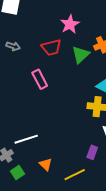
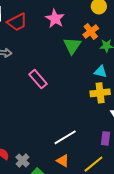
red trapezoid: (51, 47) -> (17, 22), moved
white line: (26, 139) -> (65, 137), moved

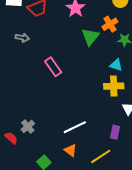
gray cross: (23, 160) -> (28, 127), moved

